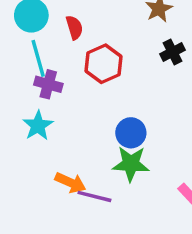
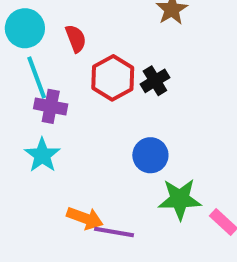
black cross: (173, 52) -> (155, 81), moved
green star: (131, 164) -> (180, 199), moved

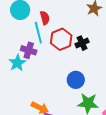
cyan line: (37, 77) -> (38, 33), moved
cyan star: (42, 155) -> (17, 63), moved

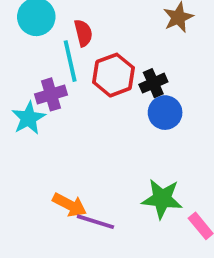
purple cross: (29, 50) -> (51, 94), turned -35
blue circle: (76, 80) -> (165, 113), moved

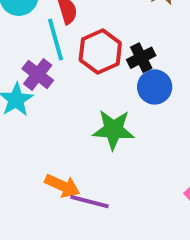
purple cross: (51, 94) -> (38, 74), turned -32
green star: (162, 199) -> (113, 130), moved

